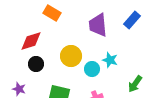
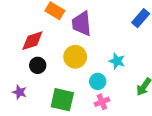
purple trapezoid: (98, 25) -> (82, 24), moved
cyan circle: (92, 69) -> (98, 81), moved

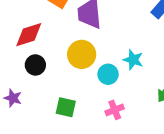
cyan circle: (98, 81) -> (108, 74), moved
green square: (62, 100) -> (66, 107), size x0.7

